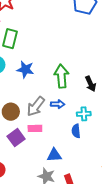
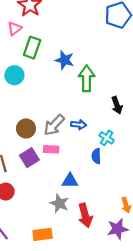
blue star: (25, 69) -> (65, 60), moved
green arrow: (61, 76) -> (87, 78), moved
cyan cross: (84, 114) -> (107, 138), turned 32

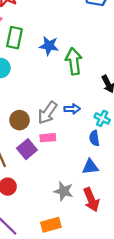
blue triangle: (70, 181) -> (90, 167), moved

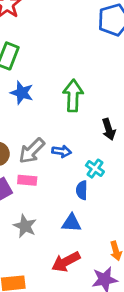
blue star: (49, 46) -> (22, 93), moved
gray star: (64, 191) -> (25, 226), moved
red arrow: (91, 200) -> (66, 262), turned 75

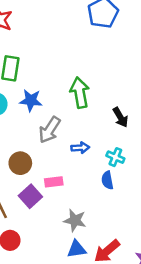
gray arrow: (32, 151) -> (50, 130), moved
blue triangle: (71, 223) -> (77, 249), moved
gray star: (25, 226) -> (75, 220), moved

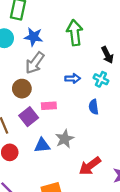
gray arrow: (50, 130) -> (35, 63), moved
cyan cross: (115, 157) -> (101, 79), moved
gray star: (75, 220) -> (65, 139), turned 30
blue triangle: (77, 249) -> (42, 145), moved

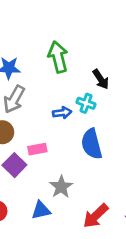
cyan cross: (101, 79) -> (86, 103), moved
blue semicircle: (94, 107) -> (92, 144), size x1.6
blue triangle: (42, 145) -> (41, 210), moved

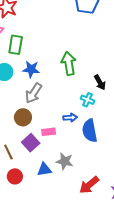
blue arrow: (62, 113) -> (70, 118), moved
gray star: (61, 187) -> (65, 161), turned -30
blue triangle: (41, 210) -> (44, 169), moved

